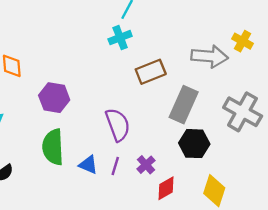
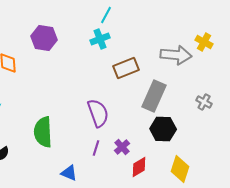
purple hexagon: (54, 98) -> (44, 38), moved
gray cross: (243, 112) -> (204, 102), size x0.5
blue triangle: (88, 165) -> (69, 173), moved

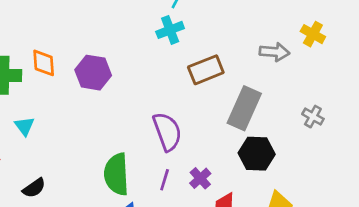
purple hexagon: (44, 38) -> (93, 73), moved
gray arrow: (176, 55) -> (274, 52), size x0.7
green semicircle: (43, 132) -> (116, 174), moved

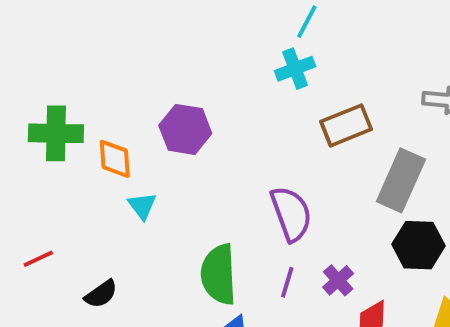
orange diamond: (44, 63) -> (115, 159), moved
cyan triangle: (24, 126) -> (142, 206), moved

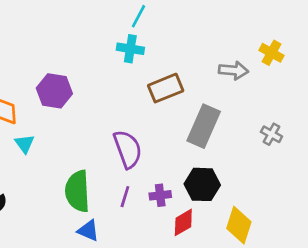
cyan cross: (295, 69) -> (130, 49), turned 30
black hexagon: (419, 245) -> (202, 184), moved
purple cross: (338, 280) -> (160, 195), turned 35

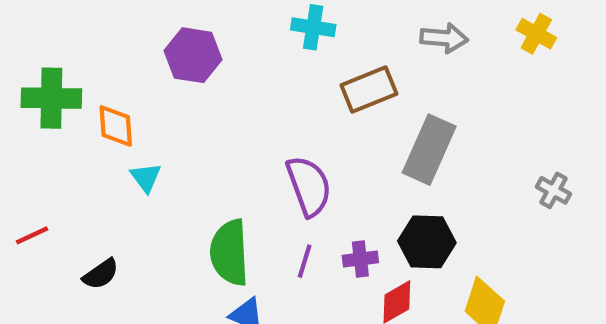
gray arrow: (233, 70) -> (444, 38), moved
purple hexagon: (54, 91) -> (193, 55), moved
gray cross: (271, 134) -> (553, 190), moved

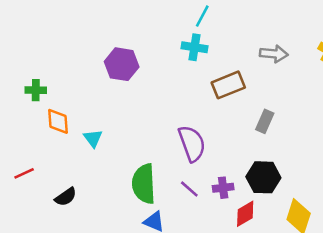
green cross: (51, 98) -> (36, 90), size x0.6
orange diamond: (116, 126) -> (58, 121), moved
gray rectangle: (429, 150) -> (265, 121), size x0.6
purple line: (305, 261) -> (189, 189), turned -66

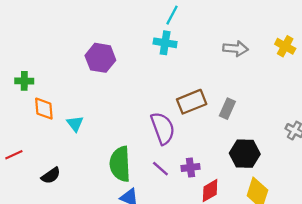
brown rectangle: (228, 85) -> (192, 102), moved
black hexagon: (263, 177) -> (245, 154), moved

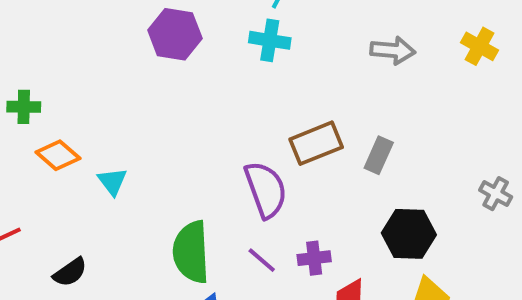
purple hexagon: (100, 58) -> (175, 34), moved
orange diamond: (44, 109) -> (58, 155), turned -45

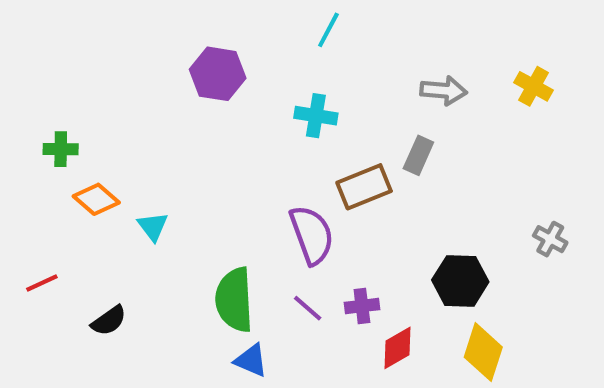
cyan cross: (270, 40) -> (316, 116), moved
gray rectangle: (379, 155) -> (418, 155), moved

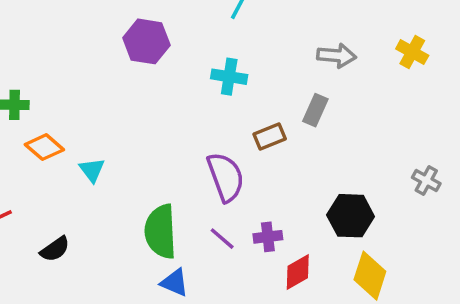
brown rectangle: (364, 187) -> (270, 137), size x0.7

